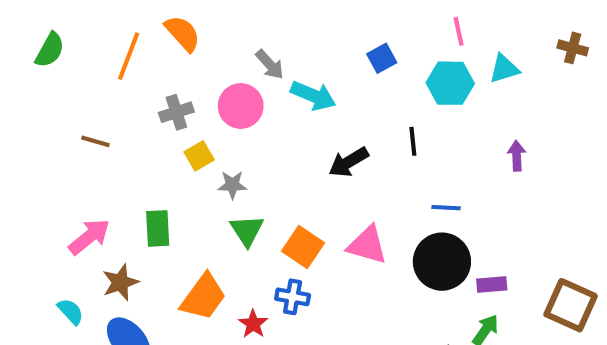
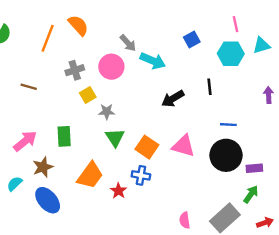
cyan semicircle: (71, 311) -> (14, 184), turned -91

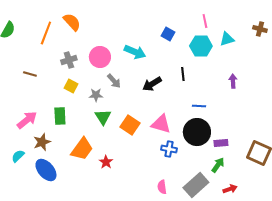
blue square: (192, 39) -> (168, 34), turned -32
gray arrow: (128, 43) -> (114, 81), moved
yellow square: (88, 95) -> (71, 86), moved, turned -32
blue cross: (141, 175) -> (169, 149), moved

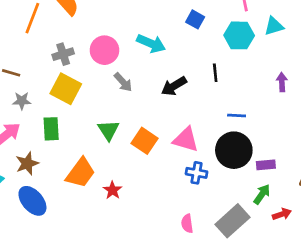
yellow square: (71, 86) -> (66, 89), size x1.6
gray star: (96, 95) -> (22, 101), moved
red arrow: (230, 189) -> (282, 214), moved

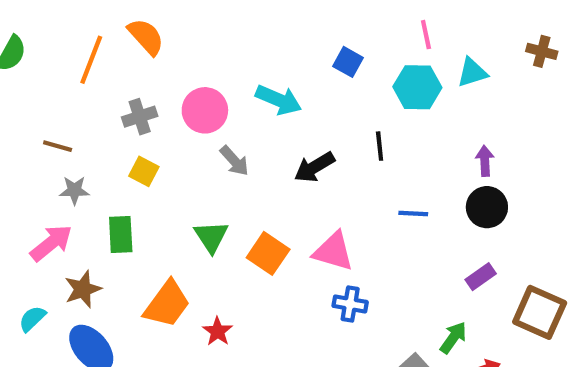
yellow square: (66, 89) -> (144, 171), size x0.6
black circle: (234, 150) -> (487, 207), moved, size x0.7
purple rectangle: (266, 165) -> (481, 277), moved, turned -30

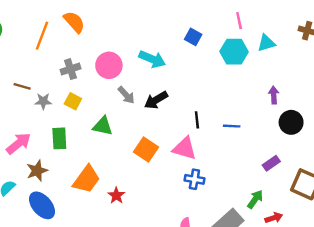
black line: (380, 146) -> (197, 120), moved
black arrow: (314, 167) -> (156, 100), moved
gray star: (74, 190) -> (43, 101), moved
black circle: (487, 207) -> (291, 122), moved
green triangle: (211, 237) -> (103, 126), moved, turned -45

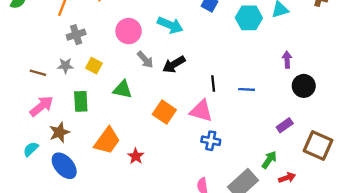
gray cross: (70, 69) -> (76, 35), moved
brown line: (22, 86) -> (38, 73), moved

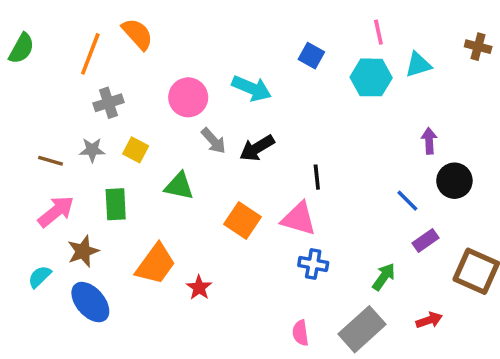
blue line: (247, 89) -> (407, 201), moved, turned 42
green arrow: (269, 160) -> (384, 277), moved

